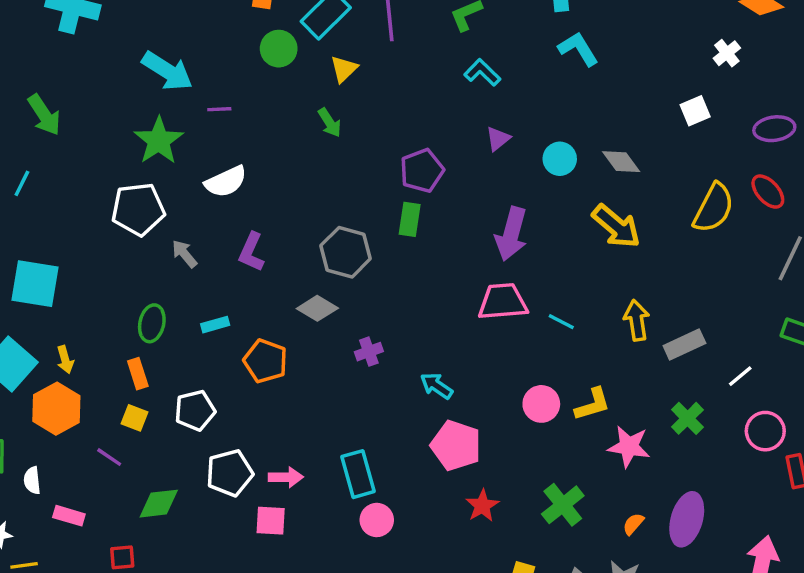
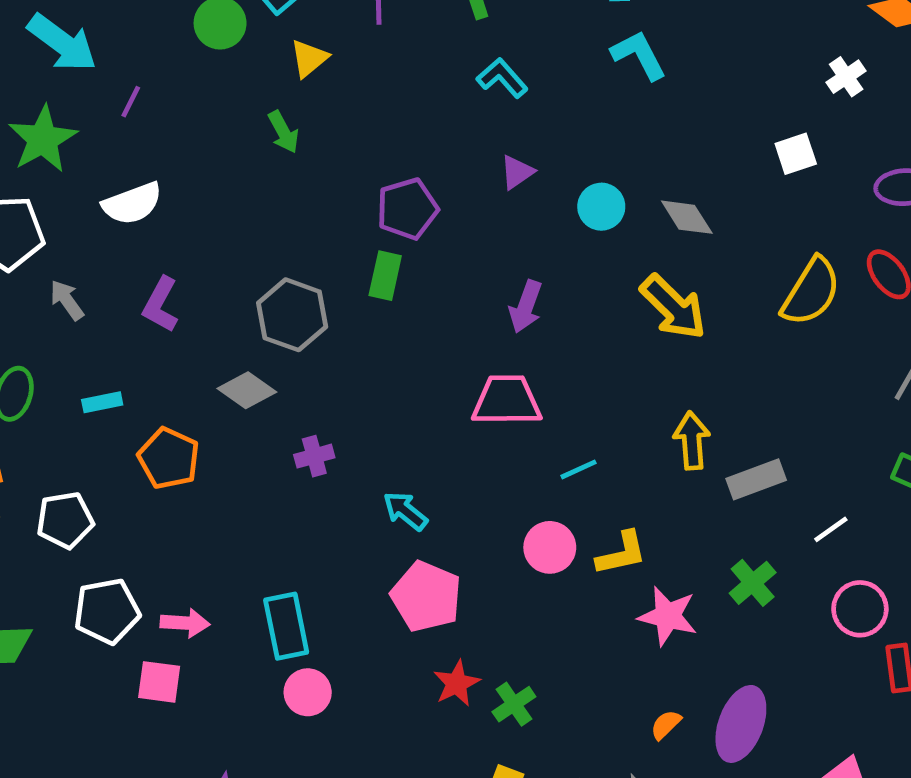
purple line: (219, 109) -> (131, 102), turned -65
purple arrow: (511, 234) -> (526, 307), size x0.7
cyan line: (561, 322) -> (579, 469), moved, turned -56
green cross: (563, 505) -> (514, 704), moved, size x0.7

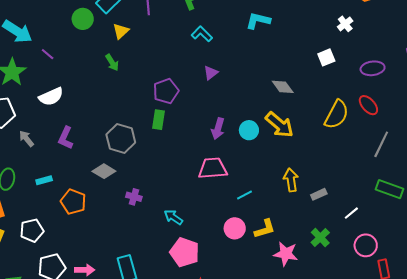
cyan L-shape: (639, 55) -> (258, 21), turned -45
purple line: (131, 102) -> (48, 54), turned -72
cyan circle: (601, 207) -> (249, 130), moved
purple cross: (314, 456) -> (134, 197), turned 35
gray rectangle: (756, 479) -> (319, 194), size x0.7

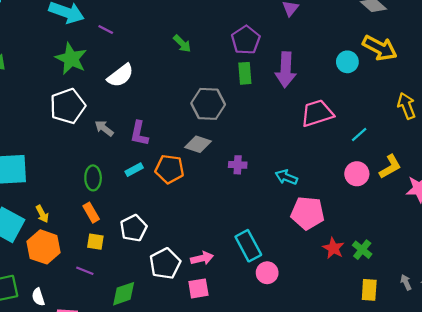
green arrow: (112, 63) -> (182, 44), moved
purple arrow: (218, 129) -> (286, 70), moved, size x1.4
purple L-shape: (66, 138) -> (139, 133), moved
orange pentagon: (73, 202) -> (170, 169), moved

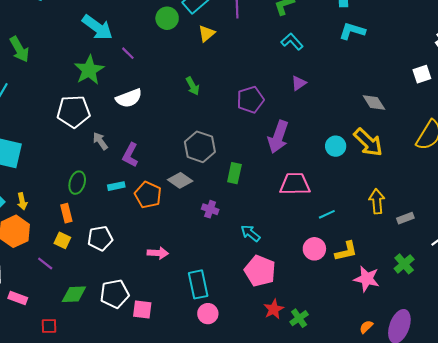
green rectangle: (245, 73) -> (234, 173), moved
pink arrow: (202, 258) -> (158, 253), moved
white pentagon: (165, 264) -> (115, 294), moved

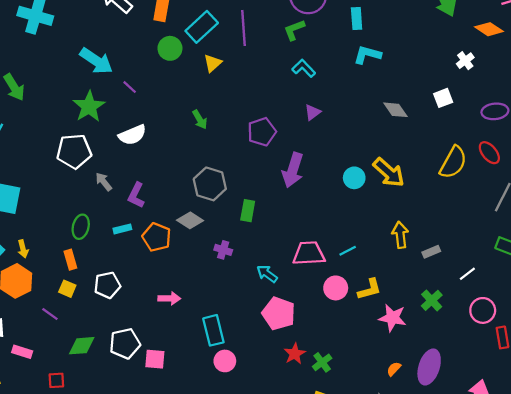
gray diamond: (374, 103) -> (395, 110), moved
pink trapezoid: (295, 184) -> (309, 253), moved

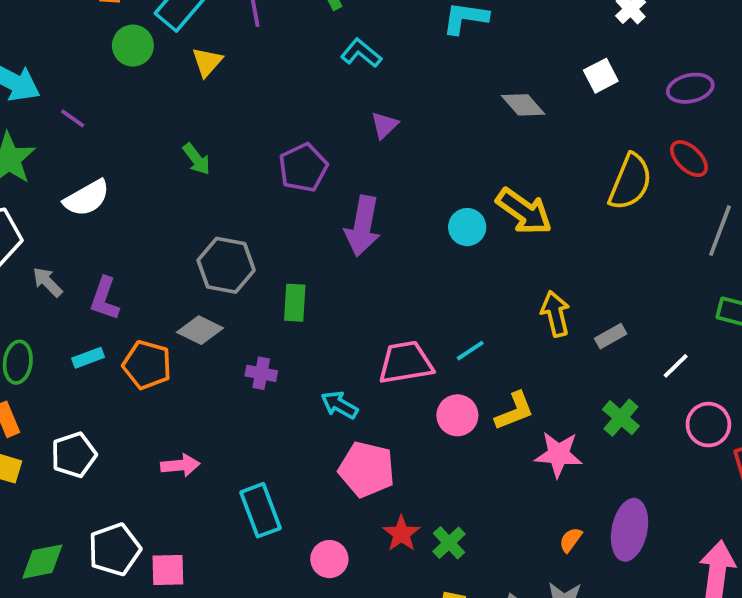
pink circle: (225, 361) -> (329, 559), moved

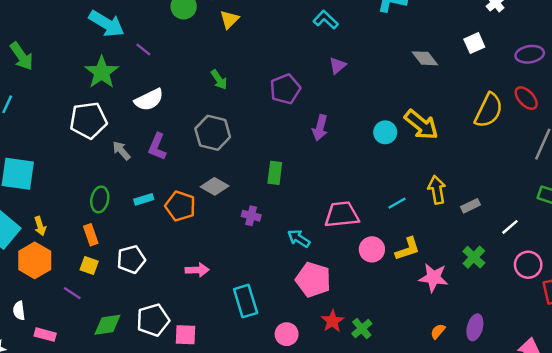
purple arrow: (363, 226) -> (320, 128), size x0.7
gray hexagon: (226, 265) -> (213, 133), moved
purple L-shape: (105, 299) -> (157, 147), moved
cyan line: (470, 351) -> (397, 203), moved
purple ellipse: (629, 530) -> (475, 327), size x0.7

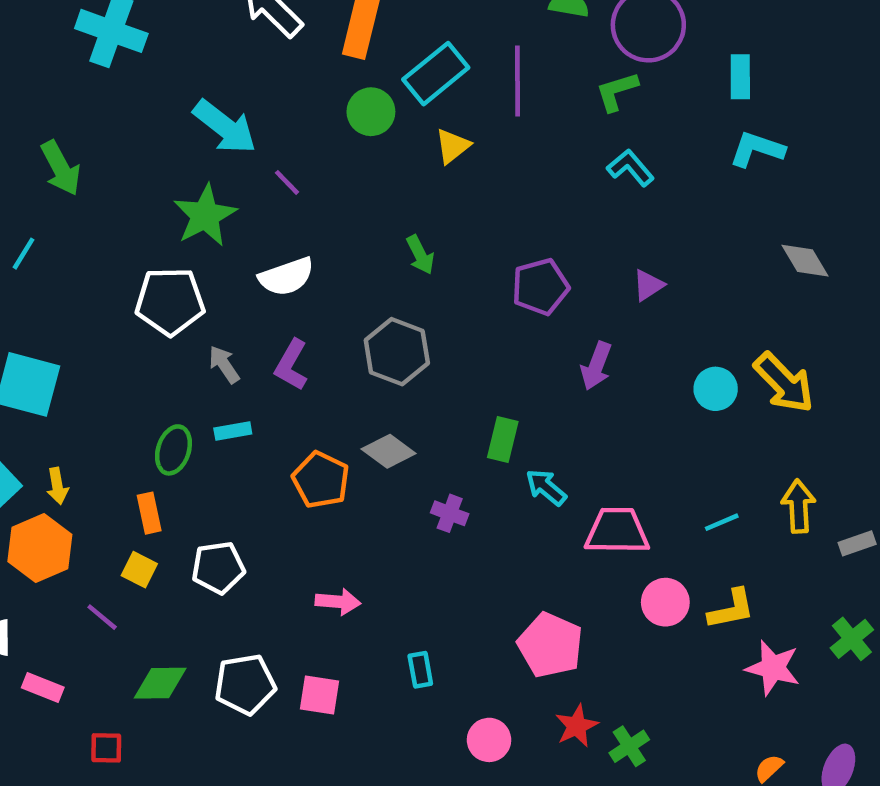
purple triangle: (338, 66) -> (648, 285), moved
cyan rectangle: (144, 199) -> (233, 431), moved
cyan arrow: (299, 238) -> (546, 487), moved
cyan rectangle: (246, 301) -> (420, 670), size x0.6
pink square: (185, 335) -> (320, 695), moved

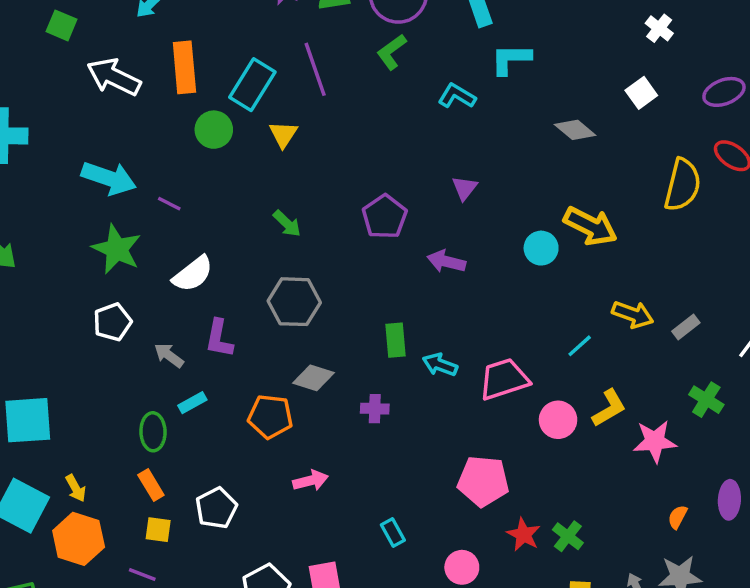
cyan L-shape: (630, 168) -> (457, 96), moved
white pentagon: (170, 301) -> (112, 322), size x0.7
purple arrow: (596, 366) -> (446, 261), turned 102
yellow arrow: (798, 506) -> (633, 314), turned 132
pink arrow: (338, 602) -> (311, 481), moved

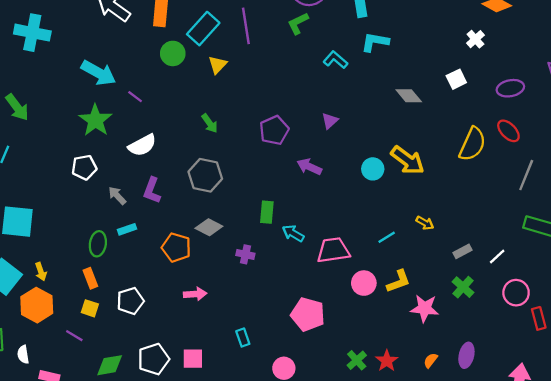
yellow arrow: (633, 314) -> (425, 223), size x0.7
gray rectangle: (686, 327) -> (463, 251), moved
red star: (524, 535) -> (387, 361), moved

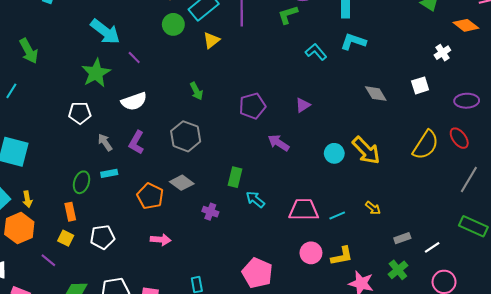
pink trapezoid: (333, 250) -> (304, 210), moved

